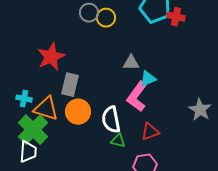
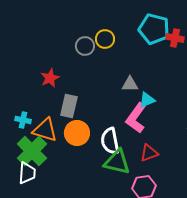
gray circle: (89, 13) -> (85, 46), moved
red star: (51, 57) -> (50, 78), size x0.7
green triangle: (118, 141) -> (117, 162), size x1.8

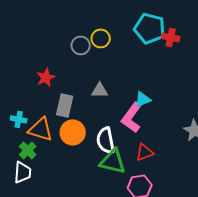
gray triangle: (130, 84) -> (100, 90), moved
green cross: (32, 151) -> (28, 150), size x0.6

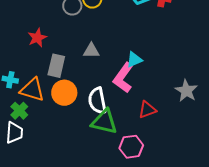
red triangle: (145, 152) -> (147, 110), moved

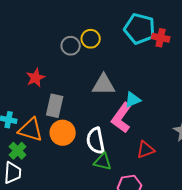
gray triangle: (91, 51) -> (104, 85), moved, size x1.4
green triangle: (104, 122) -> (103, 162), size x0.7

